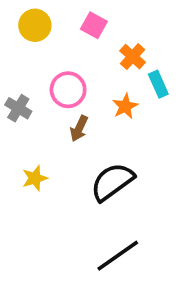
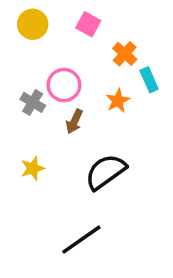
gray cross: (18, 108) -> (33, 102), moved
black line: (118, 256) -> (81, 240), moved

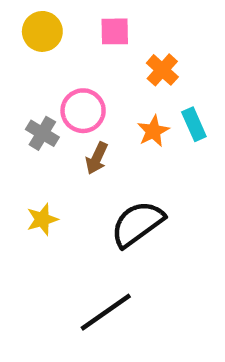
pink square: (88, 24) -> (115, 31), turned -30
cyan rectangle: (149, 80) -> (194, 124), moved

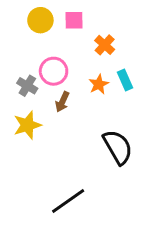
yellow circle: (42, 31) -> (40, 20), moved
yellow star: (42, 219) -> (27, 125), moved, size x1.4
black semicircle: (137, 224) -> (118, 147), moved, turned 96

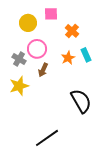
yellow circle: (40, 20) -> (28, 23), moved

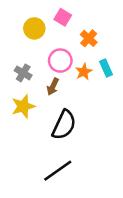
pink square: (51, 14) -> (63, 17), turned 32
pink circle: (37, 49) -> (60, 61), moved
black semicircle: (81, 101) -> (64, 125), moved, turned 55

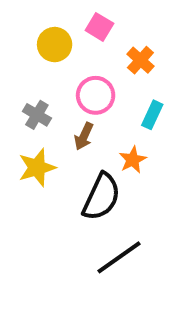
cyan rectangle: (106, 68) -> (152, 115), moved, turned 49
orange star: (84, 72) -> (133, 160), moved
black line: (58, 171) -> (119, 257), moved

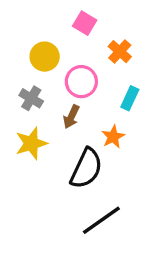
yellow circle: (55, 45) -> (45, 57), moved

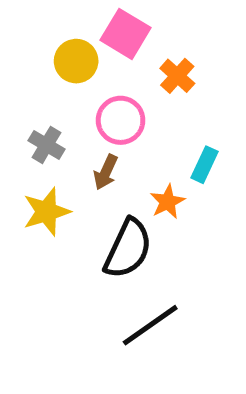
pink square: (85, 23) -> (125, 34), size x1.4
yellow circle: (45, 57) -> (76, 61), moved
cyan rectangle: (130, 98) -> (204, 165), moved

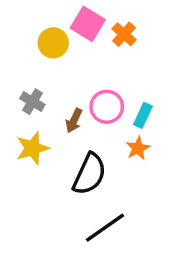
orange cross: (177, 76) -> (124, 34), moved
pink circle: (121, 120) -> (107, 107), moved
orange star: (167, 202) -> (138, 148), moved

